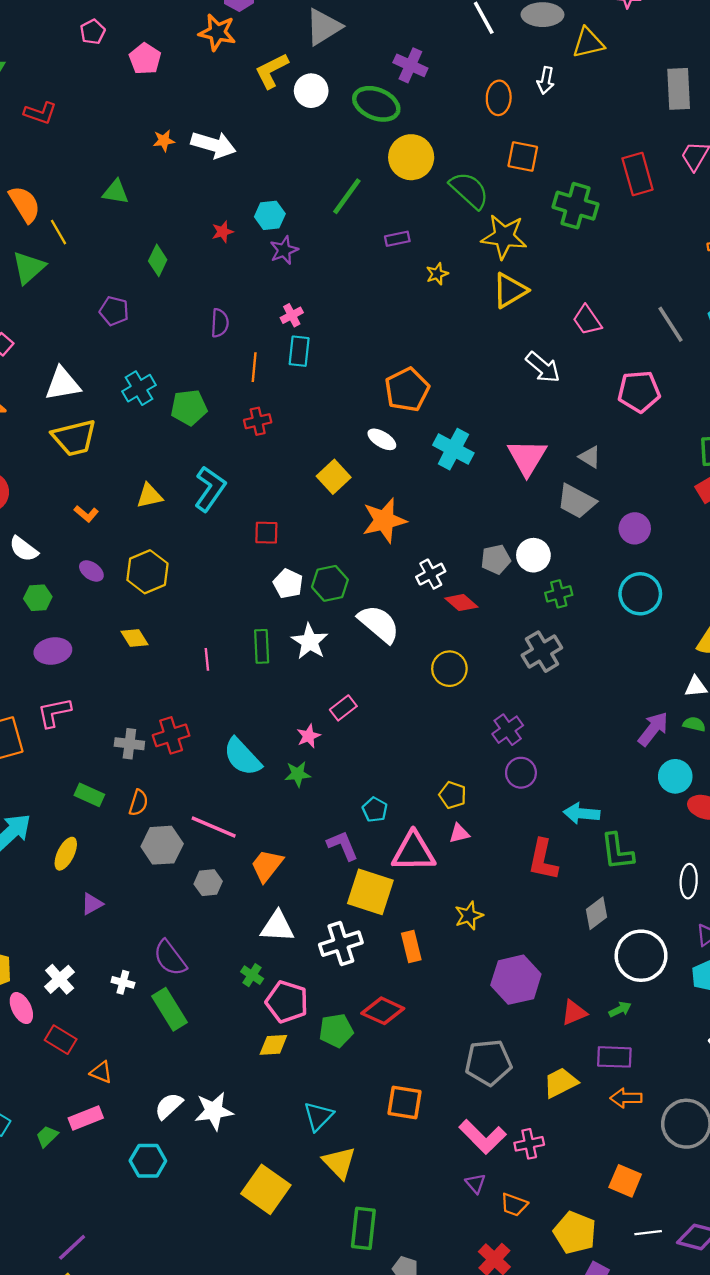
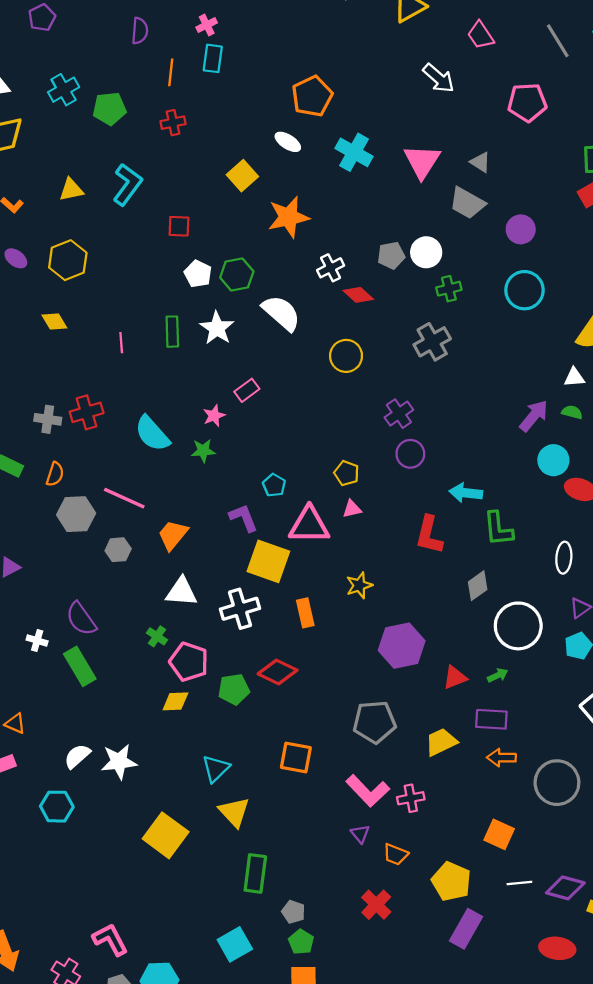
purple pentagon: (114, 311) -> (42, 18), turned 30

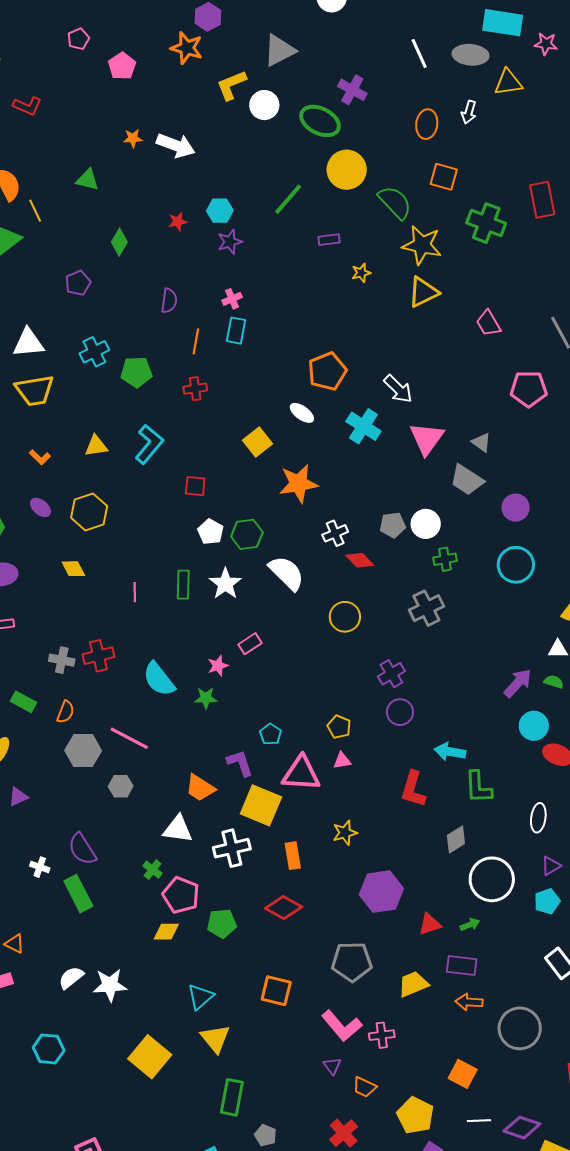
white arrow: (439, 78) -> (398, 389), moved
orange trapezoid: (173, 535) -> (200, 788), moved, turned -100
red diamond: (278, 672) -> (284, 908), moved
cyan hexagon: (57, 807) -> (49, 1049), moved

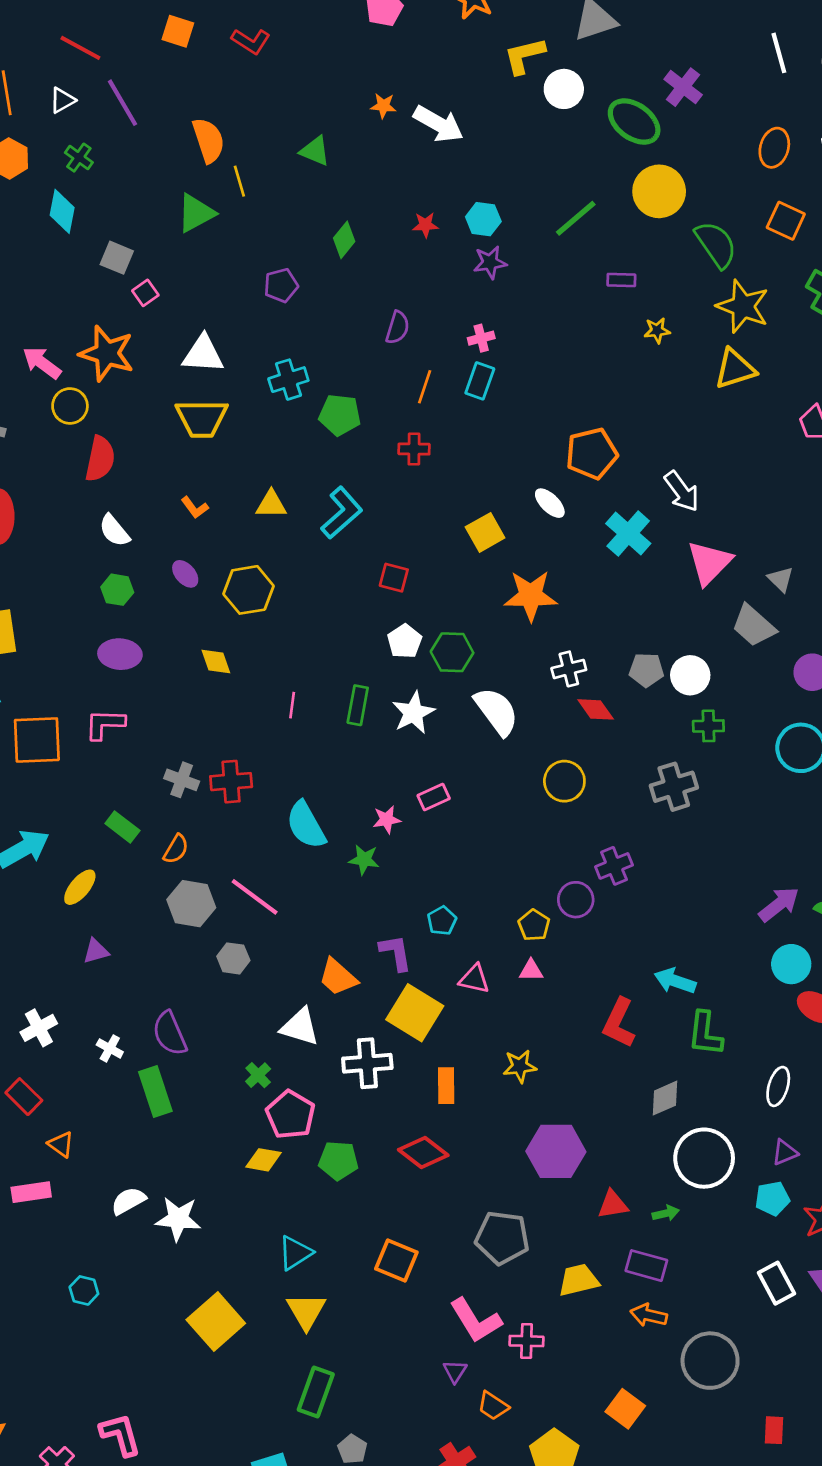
purple circle: (400, 712) -> (576, 900), moved
pink triangle: (301, 773) -> (474, 979), size x0.6
cyan hexagon: (49, 1049) -> (84, 1290), size x0.7

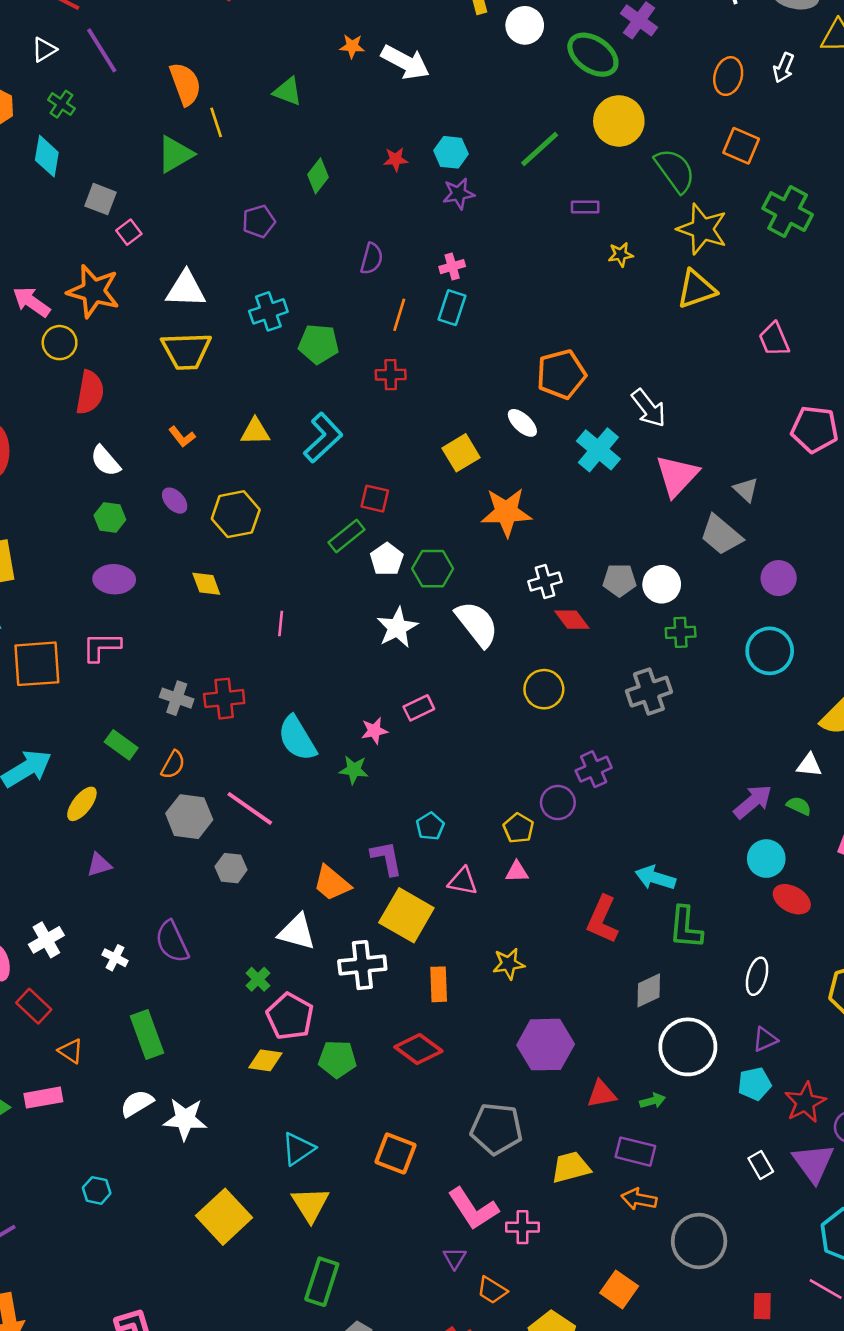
green rectangle: (358, 705) -> (347, 536), moved, turned 42
green rectangle: (155, 1091) -> (147, 1034), moved
white rectangle: (776, 1283) -> (761, 1165), size x0.7

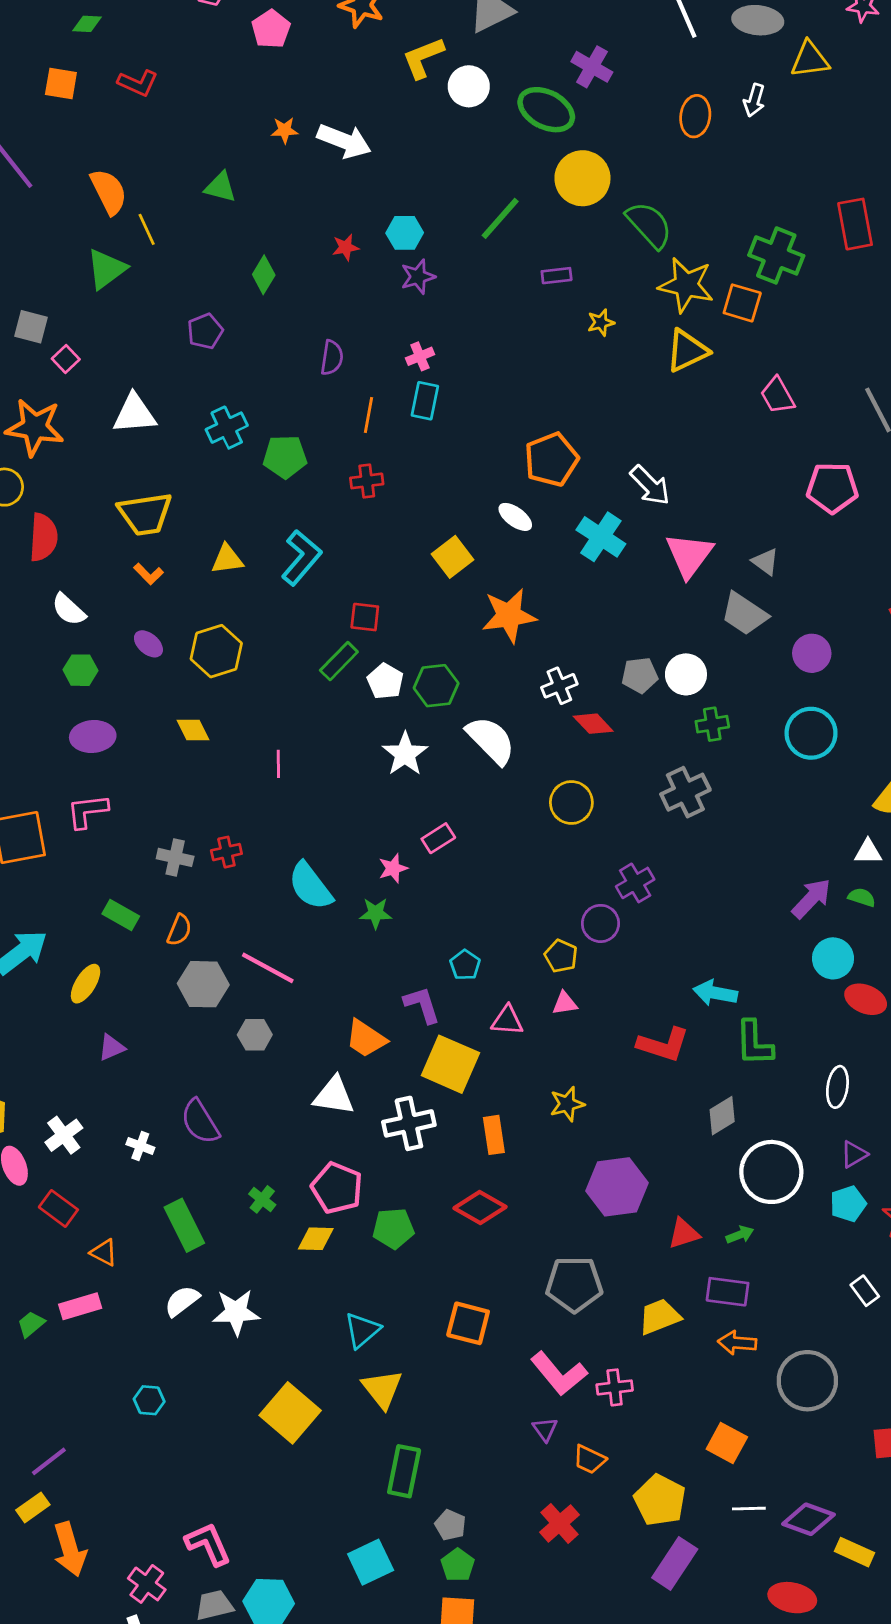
orange square: (741, 146) -> (742, 303), moved
yellow trapezoid: (186, 351) -> (145, 514), moved
red cross: (224, 699) -> (226, 852), size x0.7
red L-shape: (603, 920) -> (663, 1045), turned -90
green cross: (258, 979) -> (262, 1199), moved

